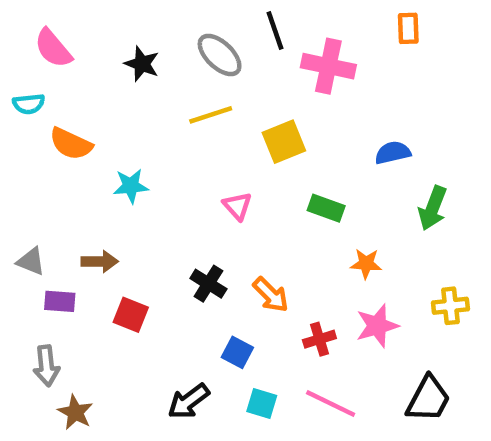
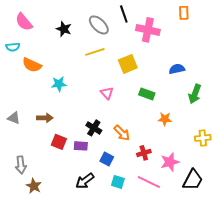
purple rectangle: (60, 301) -> (81, 146), moved
pink star: (377, 326) -> (170, 162), moved

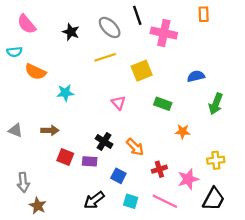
yellow cross: (203, 138) -> (216, 160), moved

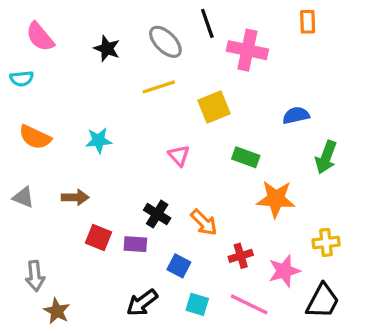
orange semicircle: (35, 72) -> (35, 137), moved
orange star: (183, 132) -> (276, 199), size x1.6

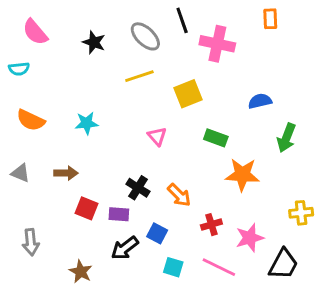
yellow cross: (326, 242) -> (301, 213), moved
black arrow: (142, 303) -> (125, 248), moved
brown star: (57, 311) -> (81, 272), moved

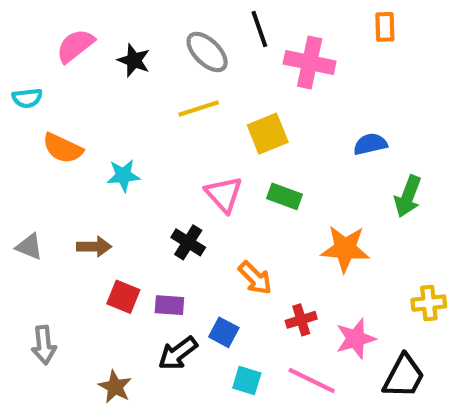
pink semicircle: (35, 32) -> (75, 46), moved, turned 92
orange semicircle: (31, 120) -> (63, 148), moved
pink triangle: (157, 136) -> (224, 194), size x1.4
green rectangle: (216, 138) -> (284, 196), moved
black cross: (138, 188) -> (188, 242), moved

